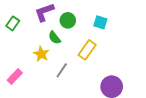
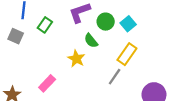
cyan square: (100, 22) -> (128, 24), moved, turned 32
gray line: (62, 70) -> (115, 77), moved

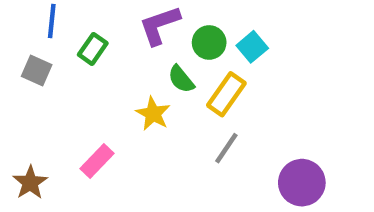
yellow rectangle: (127, 54) -> (226, 94), moved

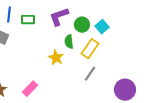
green rectangle: (93, 49) -> (28, 20), moved, turned 56
green semicircle: (181, 79) -> (69, 42), turned 32
pink rectangle: (97, 161) -> (30, 89), moved

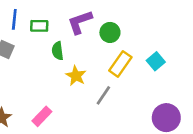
cyan square: (102, 27) -> (156, 61), moved
green semicircle: (69, 42) -> (58, 51), moved
gray line: (90, 74) -> (103, 95), moved

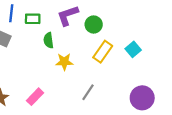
yellow star: (76, 76) -> (64, 62), turned -30
gray line: (103, 95) -> (88, 92), moved

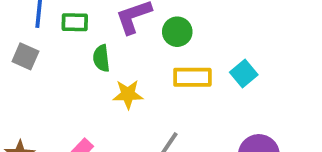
yellow rectangle: (103, 52) -> (192, 77), turned 55

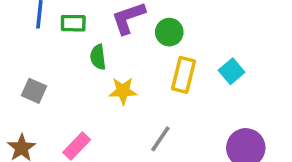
gray square: (25, 56) -> (34, 91), moved
yellow rectangle: (192, 77) -> (183, 75), turned -76

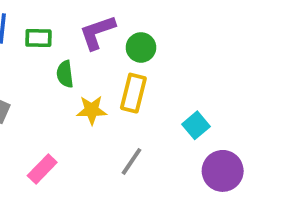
cyan square: (232, 71) -> (196, 125), moved
yellow rectangle: (183, 75) -> (133, 93), moved

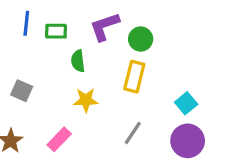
yellow star: (92, 110) -> (86, 100), moved
purple circle: (223, 171) -> (188, 141), moved

